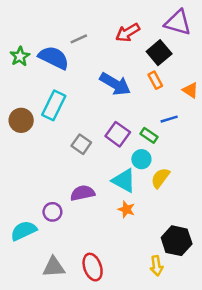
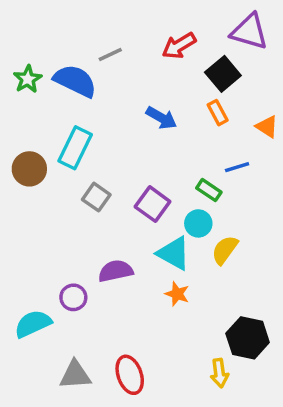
blue arrow: (115, 84) -> (161, 118), size x0.7
purple square: (118, 134) -> (153, 204), moved
gray square: (81, 144) -> (96, 197), moved

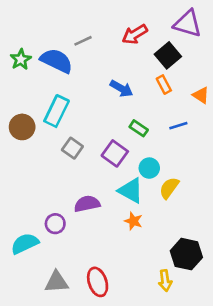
green rectangle: (209, 190) -> (139, 128), moved

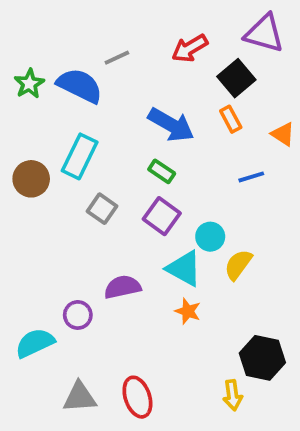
blue arrow: (121, 89) -> (171, 125), size x1.4
green rectangle: (139, 128) -> (162, 171), moved

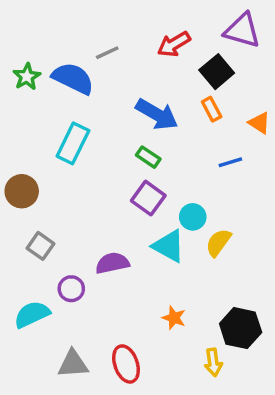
brown circle: (31, 179) -> (22, 191), moved
gray square: (102, 209) -> (40, 246), moved
orange star: (188, 311) -> (174, 318), moved

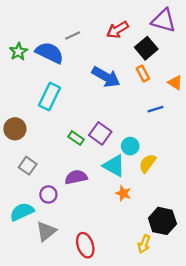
green rectangle: (148, 157) -> (76, 138), moved
orange star: (174, 318) -> (123, 193), moved
yellow arrow: (213, 362) -> (144, 244), turned 30
gray triangle: (73, 364) -> (46, 231), moved, turned -35

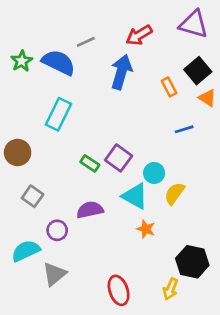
black square: (146, 48) -> (198, 71), moved
blue arrow: (106, 77) -> (121, 72), moved, turned -104
red ellipse: (85, 245) -> (119, 290), moved

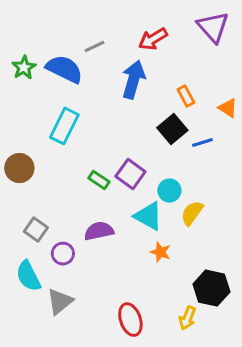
purple triangle: (194, 24) -> (213, 27), turned 32
black square: (198, 71) -> (172, 129), moved
gray square: (33, 196) -> (36, 230), moved
cyan semicircle: (26, 251) -> (28, 276), turned -92

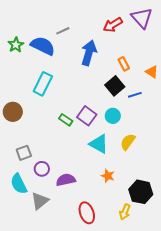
red arrow: (153, 39) -> (113, 25), moved
cyan circle: (169, 191) -> (113, 116), moved
gray square: (36, 230) -> (24, 153), turned 35
purple semicircle: (99, 231) -> (66, 180), moved
orange star: (160, 252) -> (108, 176), moved

